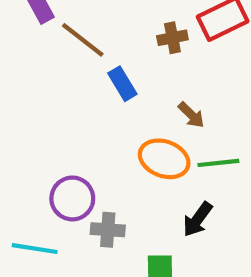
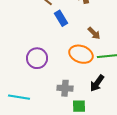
purple circle: (72, 198) -> (37, 58), moved
gray cross: (108, 230) -> (65, 88), moved

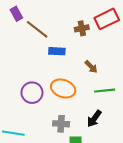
blue rectangle: (61, 18) -> (57, 51), turned -56
orange ellipse: (81, 54) -> (63, 88), moved

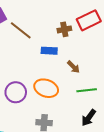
blue rectangle: (57, 51) -> (49, 51), moved
black arrow: (94, 119) -> (89, 118), moved

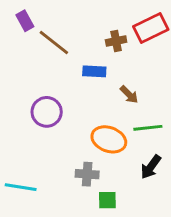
orange ellipse: (46, 88) -> (109, 139), moved
purple circle: (16, 92) -> (47, 112), moved

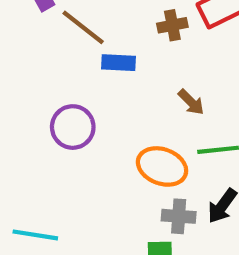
blue rectangle: (94, 71) -> (118, 63), moved
gray cross: (87, 174) -> (179, 216), moved

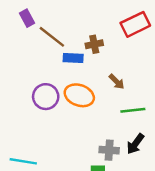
brown cross: (172, 25) -> (94, 44), moved
orange ellipse: (162, 166) -> (79, 95), moved

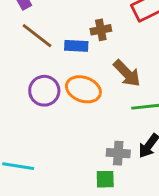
brown line: (52, 37) -> (37, 36), moved
brown arrow: (117, 82) -> (127, 73), size x1.5

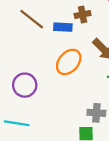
orange ellipse: (83, 89) -> (69, 62), turned -68
purple circle: (44, 91) -> (25, 85), moved

